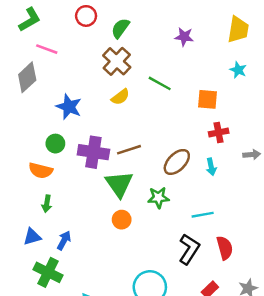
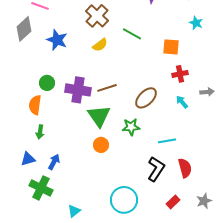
blue star: (69, 107) -> (57, 40), moved
cyan arrow: (211, 167) -> (182, 102), moved, turned 152
orange semicircle: (41, 171) -> (35, 105), turned 84

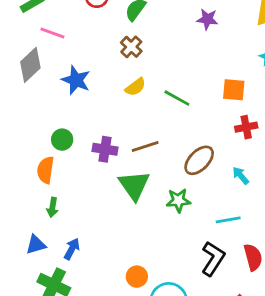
brown cross: (97, 16) -> (131, 47), size x0.7
green line: (132, 34) -> (177, 98), moved
purple cross: (78, 90) -> (105, 149), size x0.7
cyan arrow: (182, 102) -> (241, 176), moved
orange circle: (101, 145) -> (137, 277), moved

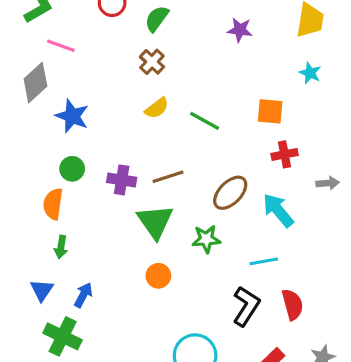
blue star: (76, 80) -> (72, 116), moved
cyan arrow: (241, 176) -> (278, 210), size x1.6
blue triangle: (36, 245) -> (42, 290), turned -40
orange circle: (137, 277) -> (158, 276), moved

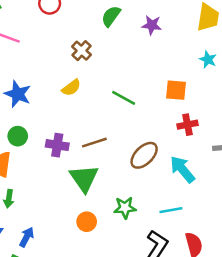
green semicircle: (157, 19) -> (111, 16), moved
yellow semicircle: (157, 108) -> (71, 88), moved
green star: (206, 239) -> (125, 208), moved

